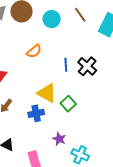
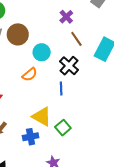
cyan circle: (52, 19) -> (42, 52), moved
black cross: (87, 66) -> (69, 66), moved

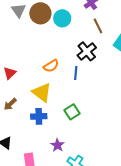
cyan circle: (42, 52) -> (62, 18), moved
orange semicircle: (30, 75) -> (51, 66), moved
yellow triangle: (42, 117) -> (42, 92), moved

